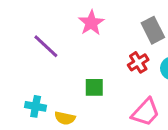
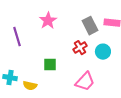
purple line: (46, 46) -> (17, 37), turned 30

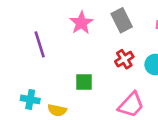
gray rectangle: (90, 26) -> (122, 20), moved

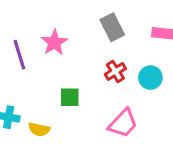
pink star: (81, 23) -> (54, 42), moved

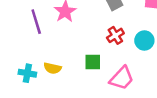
green square: (70, 97) -> (93, 62), moved
yellow semicircle: (39, 129) -> (53, 68), moved

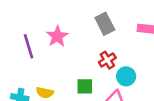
cyan circle: (144, 40) -> (126, 76), moved

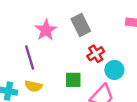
gray rectangle: (105, 24) -> (81, 25), moved
purple line: (28, 46) -> (30, 57), moved

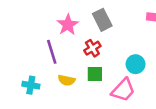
red cross: (96, 54) -> (92, 48), moved
yellow semicircle: (33, 86) -> (67, 80), moved

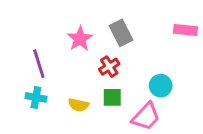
purple line: (52, 52) -> (39, 64), moved
cyan cross: (31, 85) -> (36, 97), moved

